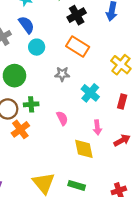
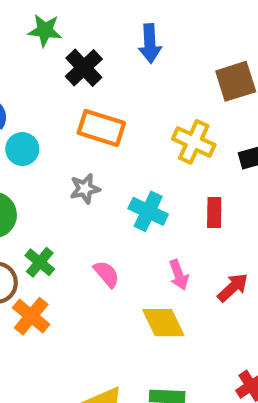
green cross: (31, 104) -> (40, 262), turned -32

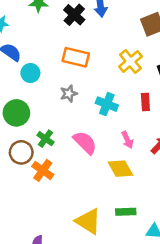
black cross: (84, 68) -> (74, 15), moved
yellow cross: (194, 142) -> (130, 61), turned 30
pink semicircle: (106, 274) -> (85, 143), size x1.5

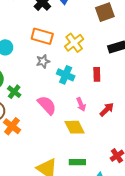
yellow cross: (130, 61) -> (74, 43), moved
gray star: (69, 94) -> (43, 61), moved
green cross: (45, 139) -> (14, 92), moved

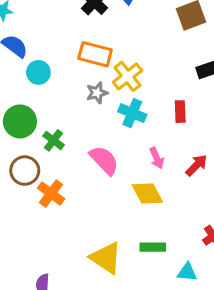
yellow cross: (74, 43) -> (127, 76), moved

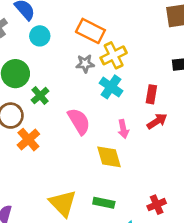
red arrow: (196, 165) -> (157, 121), moved

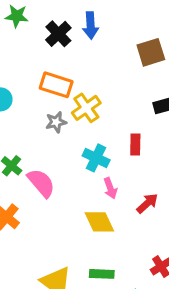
cyan cross: (111, 87) -> (96, 158), moved
pink semicircle: (79, 121) -> (41, 183), moved
red arrow: (157, 121) -> (147, 203), moved

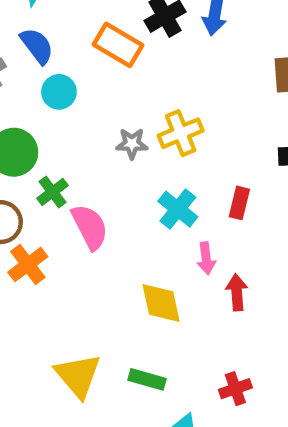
orange rectangle: (56, 85) -> (118, 45), moved
pink arrow: (110, 188) -> (206, 258), moved
red arrow: (147, 203) -> (237, 292), turned -65

